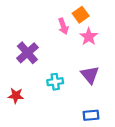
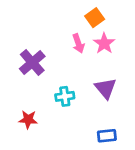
pink arrow: (63, 26) -> (78, 43), moved
red star: (16, 96) -> (28, 119), moved

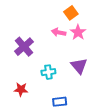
pink arrow: (78, 43) -> (59, 32), turned 120
blue rectangle: (107, 136) -> (60, 102), moved

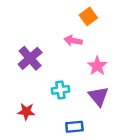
pink star: (78, 32) -> (97, 66), moved
purple triangle: (79, 66) -> (98, 96), moved

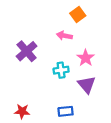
cyan cross: (60, 90) -> (61, 70), moved
red star: (26, 112) -> (22, 111), moved

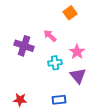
pink arrow: (64, 36) -> (50, 36), moved, turned 32
purple cross: (27, 51) -> (24, 46), turned -30

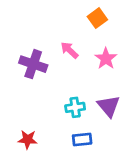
pink star: (77, 52) -> (106, 59), moved
cyan cross: (55, 63) -> (75, 107), moved

